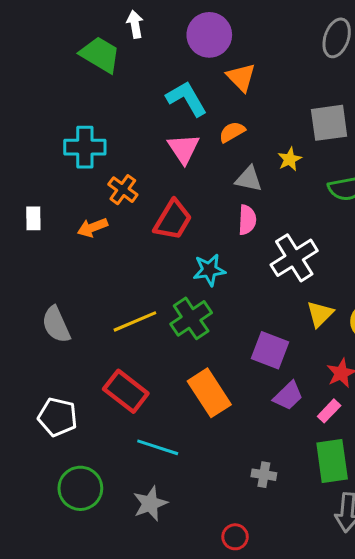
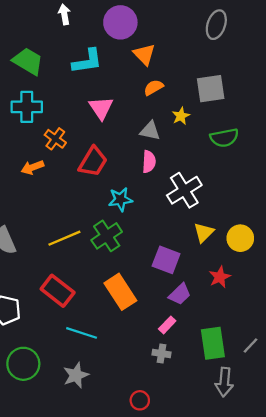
green trapezoid: (100, 55) -> (28, 61), moved
cyan L-shape: (187, 99) -> (87, 61), moved, turned 112
orange semicircle: (232, 132) -> (153, 87), moved
pink rectangle: (329, 411) -> (167, 325), moved

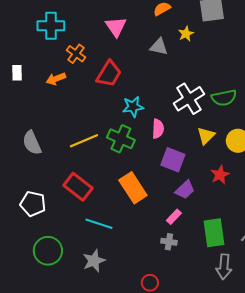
green semicircle: (224, 138) -> (224, 98), moved
pink semicircle: (149, 162) -> (158, 129), moved
green cross: (107, 236) -> (121, 139), turned -32

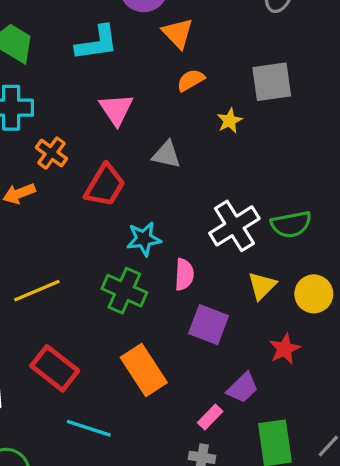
gray triangle: (159, 47) -> (166, 155), moved
yellow line: (84, 141) -> (37, 291), moved
purple trapezoid: (185, 190) -> (243, 388), moved

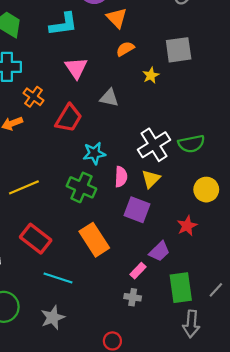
yellow triangle: (262, 286) -> (151, 179), moved

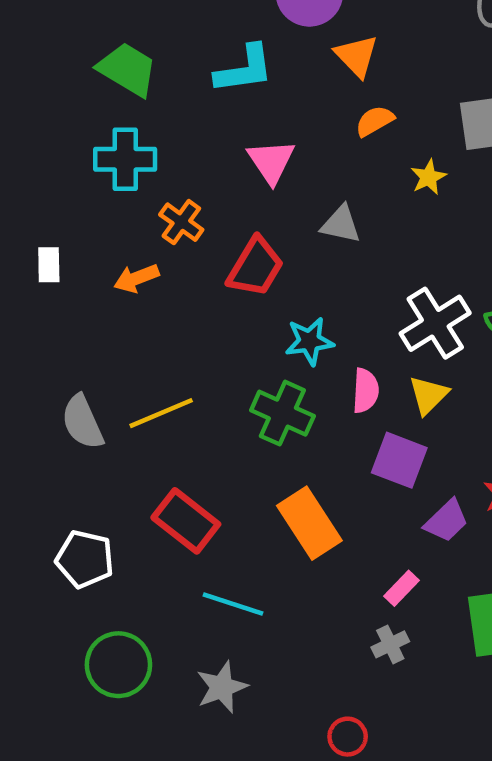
purple trapezoid: (159, 251) -> (446, 521), moved
gray cross: (133, 297) -> (390, 644), turned -35

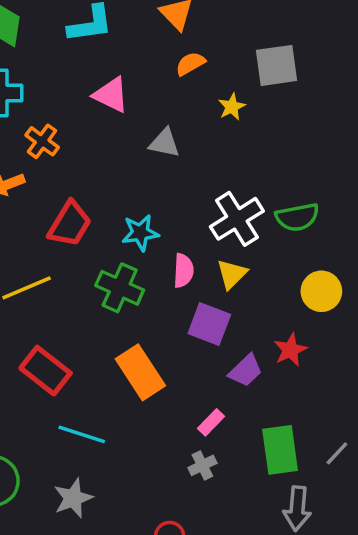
pink triangle: (271, 161) -> (111, 95), turned -30
red trapezoid: (255, 267) -> (70, 224), moved

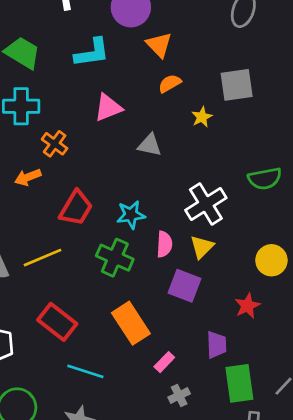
pink triangle: (111, 95) -> (108, 108), turned -48
green semicircle: (297, 217) -> (265, 179), moved
purple trapezoid: (246, 371) -> (217, 345), moved, turned -48
pink rectangle: (211, 422) -> (164, 362), moved

